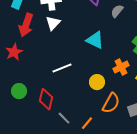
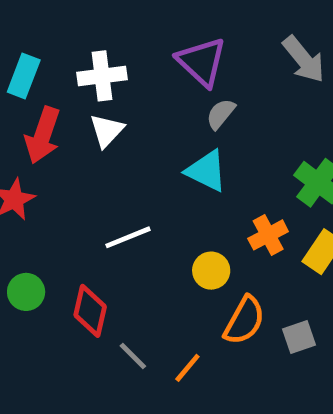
gray semicircle: (117, 11) -> (221, 114), moved

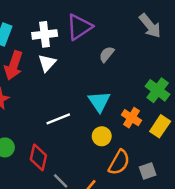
purple triangle: (202, 62) -> (79, 27), moved, turned 44
cyan triangle: (206, 171) -> (99, 101), moved, turned 30
orange cross: (268, 235) -> (131, 118), turned -30

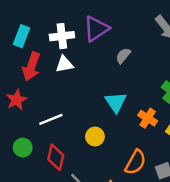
white triangle: (47, 63) -> (64, 64), turned 36
white line: (58, 119) -> (51, 119), moved
yellow circle: (102, 136) -> (95, 137), moved

